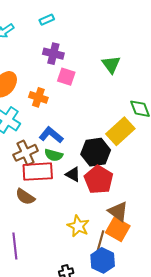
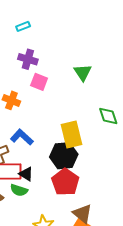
yellow rectangle: (120, 131) -> (72, 134), moved, turned -64
green semicircle: (54, 155) -> (19, 190), moved
black triangle: (73, 174) -> (26, 174), moved

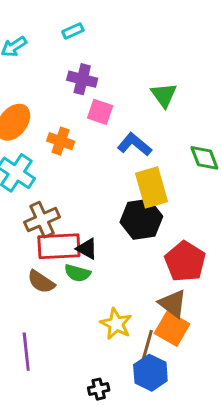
blue L-shape: (22, 137) -> (134, 144), moved
red pentagon: (65, 182) -> (185, 262), moved

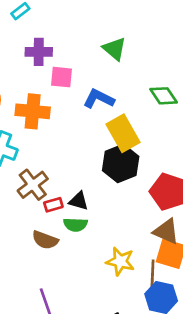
orange cross: (61, 141) -> (33, 111), size x1.4
red rectangle: (59, 246) -> (53, 205), size x0.5

